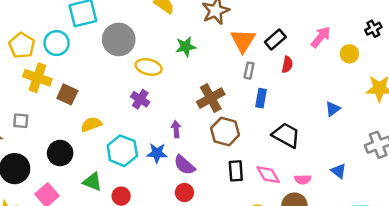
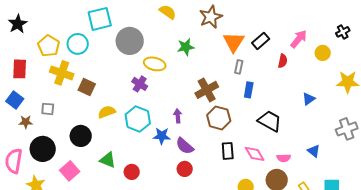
red semicircle: (287, 65) -> (283, 61), moved
purple cross: (140, 99) -> (140, 84), moved
cyan hexagon: (122, 151) -> (138, 119), moved

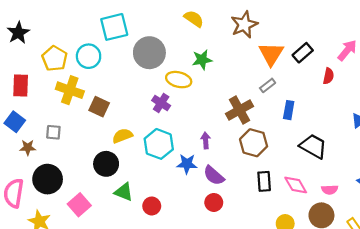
green star: (186, 47) -> (202, 60), moved
gray rectangle: (239, 67) -> (268, 85), moved, turned 40
black circle: (81, 136) -> (106, 164), moved

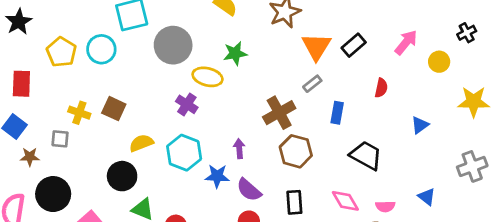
red semicircle: (328, 76) -> (381, 88), moved
yellow cross: (70, 90) -> (79, 113), moved, size x0.7
black rectangle: (264, 181) -> (294, 202), moved

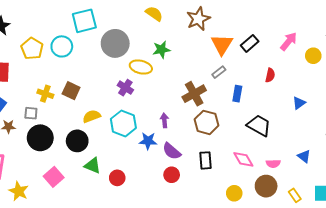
black circle: (53, 194) -> (40, 138), moved

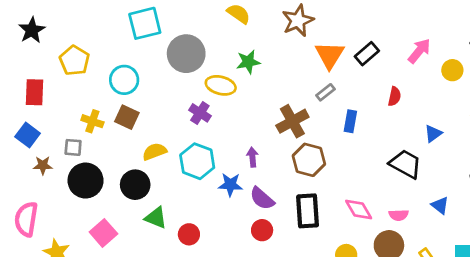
cyan circle: (62, 46) -> (124, 80), moved
black trapezoid: (259, 126) -> (405, 164), moved
black rectangle: (205, 160) -> (308, 211), size x1.4

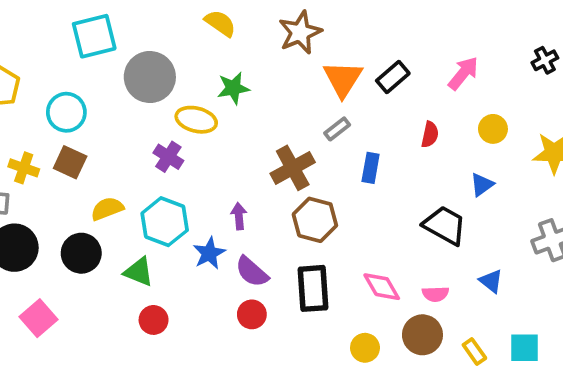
yellow circle: (452, 70) -> (493, 129), moved
blue star: (230, 185) -> (209, 253), turned -30
green triangle: (156, 218) -> (139, 272), moved

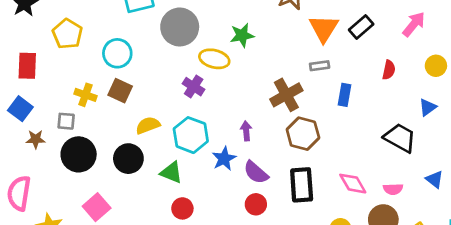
gray rectangle: (337, 129) -> (320, 66), turned 30

